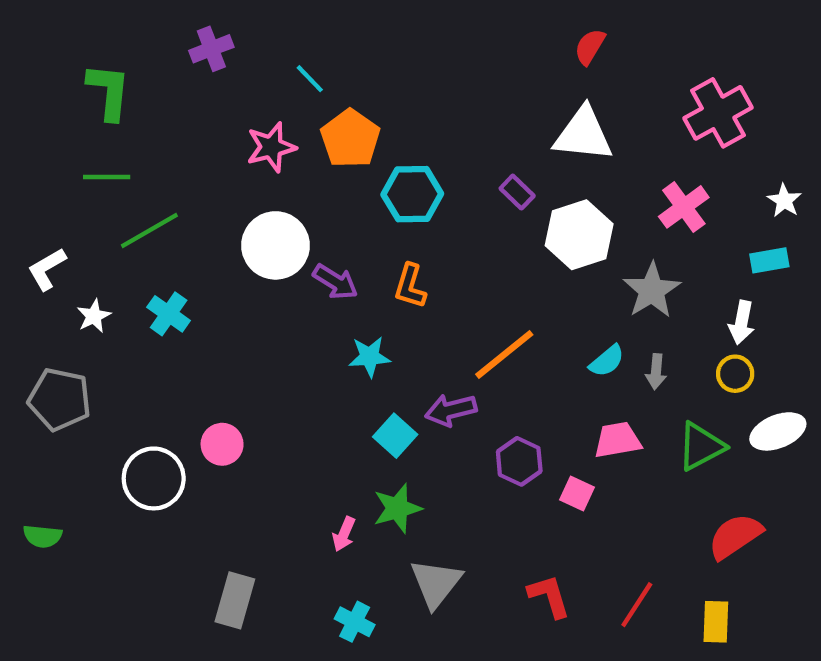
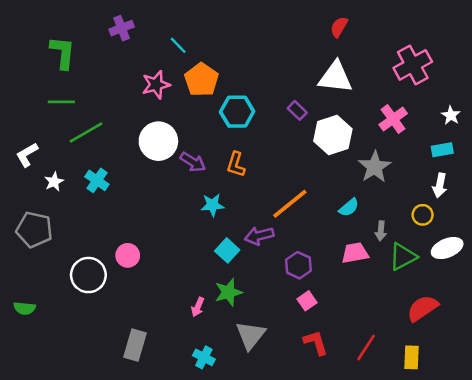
white arrow: (742, 322) -> (440, 185), moved
gray arrow: (656, 372) -> (381, 231), moved
pink square: (577, 493) -> (307, 301), moved, turned 30

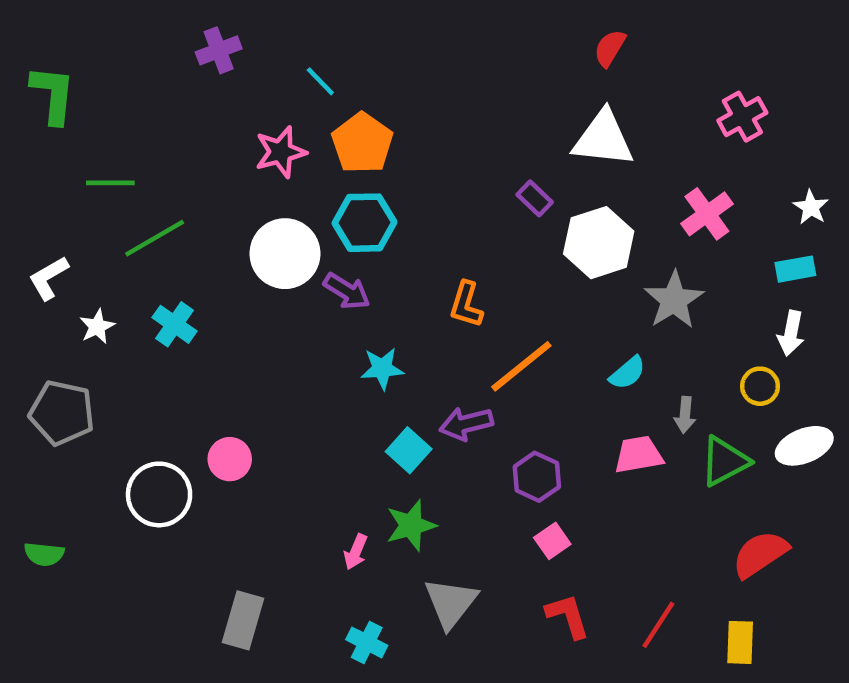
green L-shape: (63, 53) -> (53, 95), moved
pink cross: (413, 65) -> (742, 117), size x0.7
cyan hexagon: (237, 112) -> (365, 223), moved
orange L-shape: (236, 164) -> (466, 304), moved

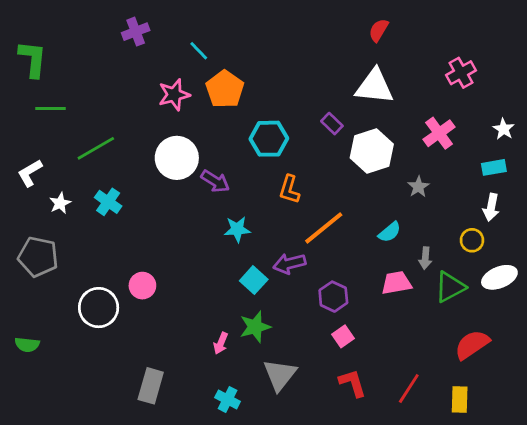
green line: (110, 183) -> (50, 108), moved
cyan hexagon: (365, 223) -> (269, 139), moved
gray star: (674, 300) -> (418, 187), size x0.6

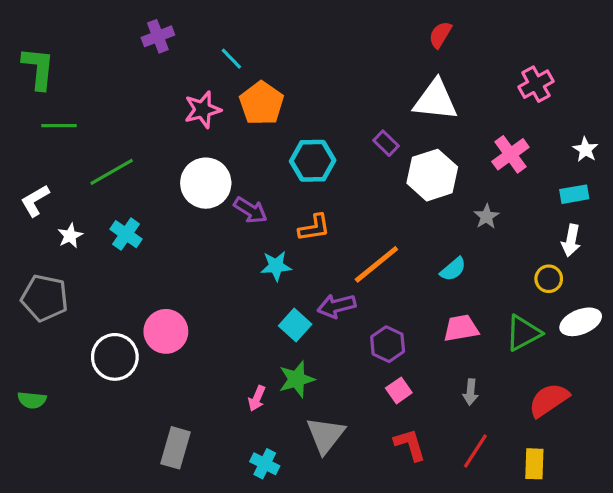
orange L-shape: (289, 189) -> (314, 228), moved, turned -116
gray arrow: (425, 258) -> (471, 392), moved
pink circle: (142, 286) -> (166, 331), size x1.4

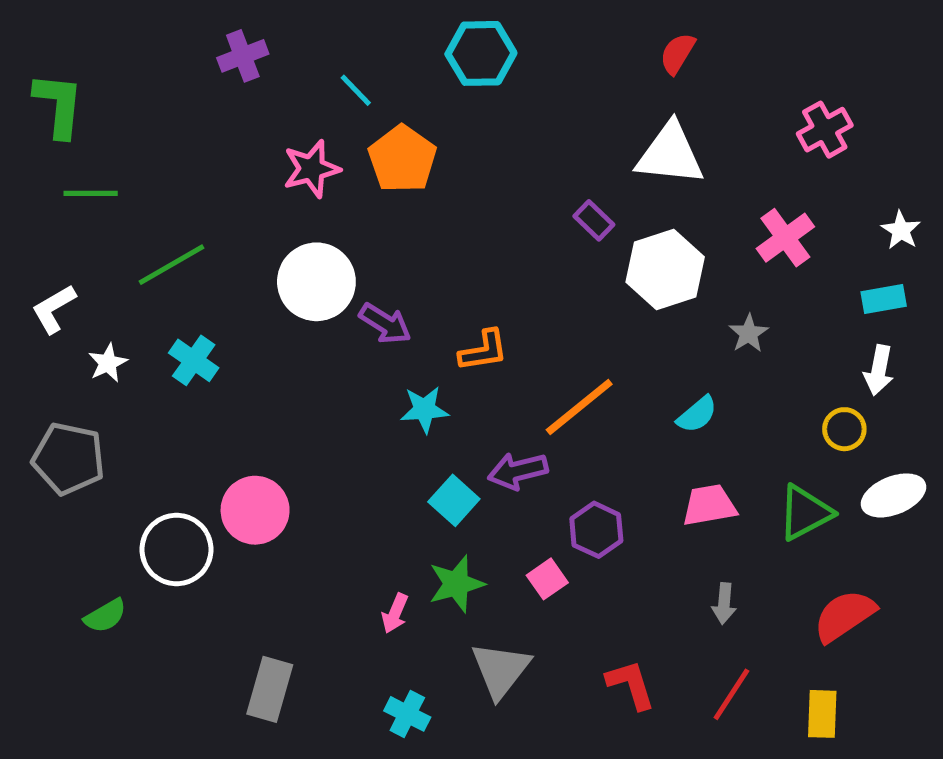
cyan hexagon: (313, 161) -> (481, 53), moved
pink square: (399, 390) -> (547, 579), moved
green semicircle: (32, 400) -> (105, 616), moved, turned -36

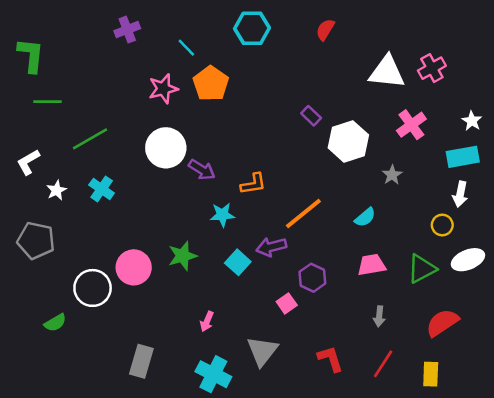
red semicircle: (677, 53) -> (325, 30), moved
white triangle: (670, 154) -> (387, 72), moved
cyan rectangle: (884, 299) -> (463, 157), size x1.4
green star: (456, 584) -> (183, 256), moved
cyan cross: (407, 714) -> (213, 374), size x1.5

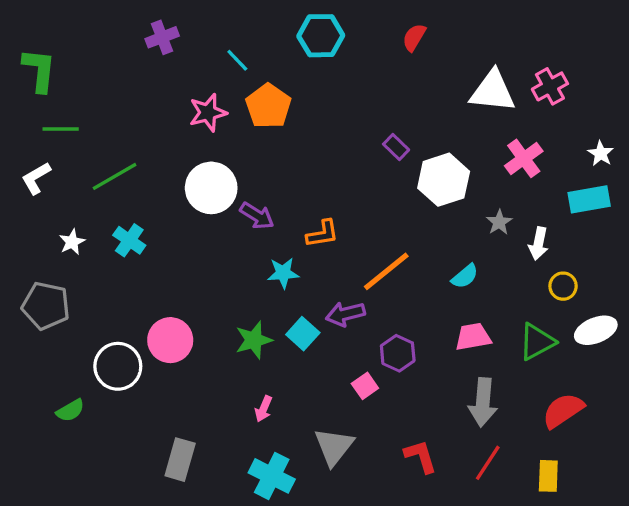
white L-shape: (28, 162) -> (36, 178), moved
white arrow: (460, 194) -> (538, 244), moved
green star: (183, 256) -> (254, 340), moved
gray arrow: (379, 316) -> (483, 402), size x1.8

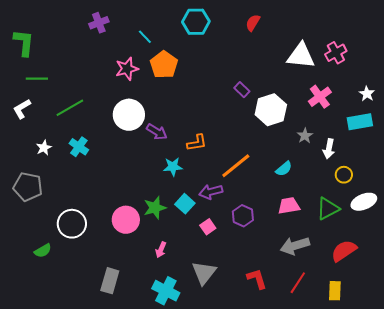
pink circle: (170, 340) -> (126, 220), moved
pink square: (365, 386) -> (208, 227), moved
gray arrow: (483, 402) -> (295, 246), turned 68

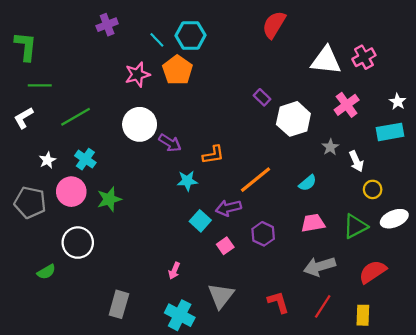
cyan hexagon: (196, 22) -> (190, 35), moved
red semicircle: (253, 23) -> (274, 25), size x1.5
white arrow: (329, 149) -> (356, 161), turned -36
green star: (155, 208) -> (109, 199), moved
pink circle: (126, 220) -> (71, 192), moved

